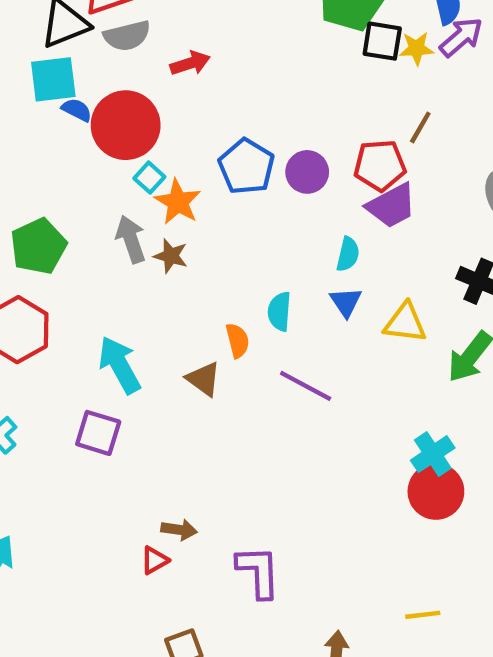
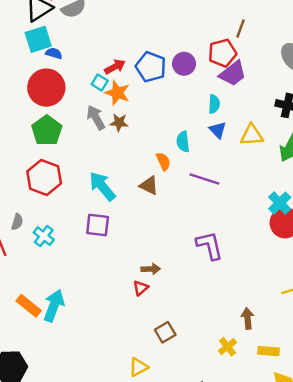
red arrow: (190, 63) -> (115, 67), moved
red circle: (126, 125) -> (46, 88), moved
purple L-shape: (258, 572) -> (210, 246), moved

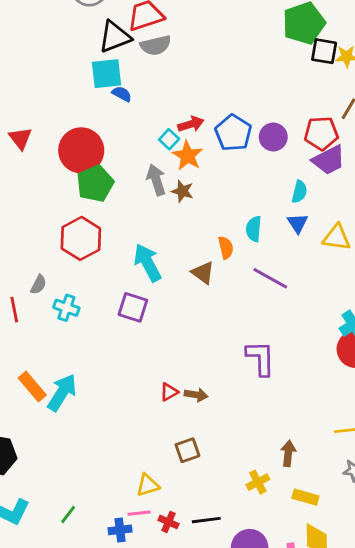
red circle: (46, 88) -> (81, 150), moved
cyan cross: (44, 236) -> (66, 308), turned -30
brown arrow: (151, 269) -> (196, 395), moved

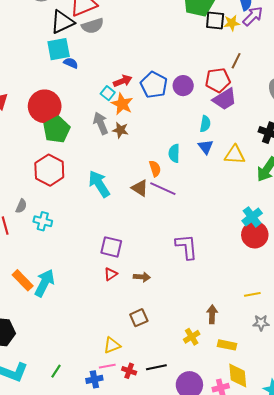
purple line: (270, 278) -> (163, 189), moved
purple square: (133, 307) -> (111, 247), moved
red triangle: (169, 392) -> (111, 274), moved

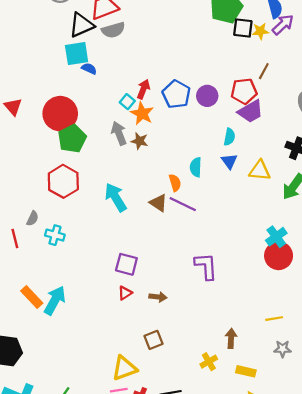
red arrow: (123, 81) -> (143, 89), turned -48
yellow triangle: (112, 345) -> (124, 368), size x1.4

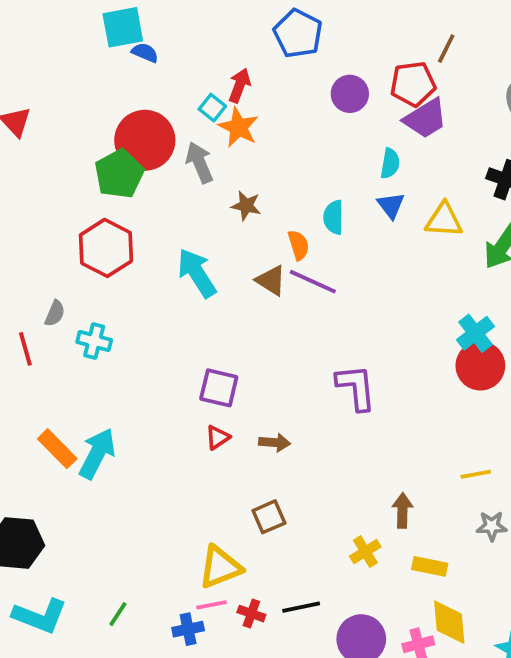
blue pentagon: (176, 94) -> (298, 33), moved
red circle: (60, 114) -> (145, 140), moved
brown star: (140, 141) -> (246, 206), moved

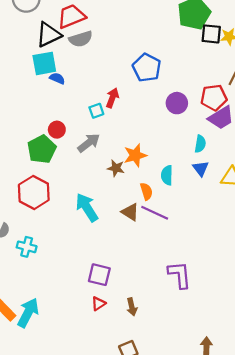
cyan square: (212, 108) -> (96, 111), turned 32
orange star: (238, 127) -> (135, 155), moved, turned 30
red circle: (145, 140) -> (57, 130), size x0.5
gray arrow: (200, 163) -> (89, 143), turned 75
brown arrow: (275, 443) -> (132, 307), turned 72

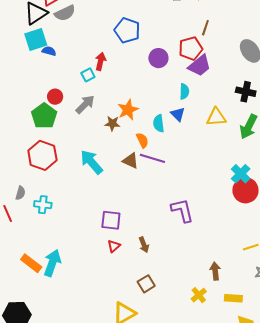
blue triangle: (201, 168) -> (178, 114), moved

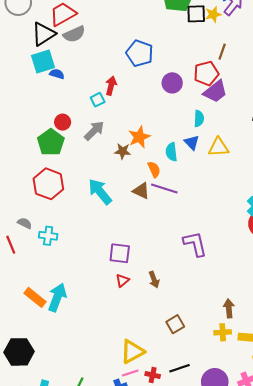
yellow triangle: (216, 117) -> (219, 147), moved
gray semicircle: (20, 193) -> (25, 223), turned -80
brown square: (146, 284) -> (175, 324), moved
yellow cross: (199, 295) -> (223, 332), moved, turned 35

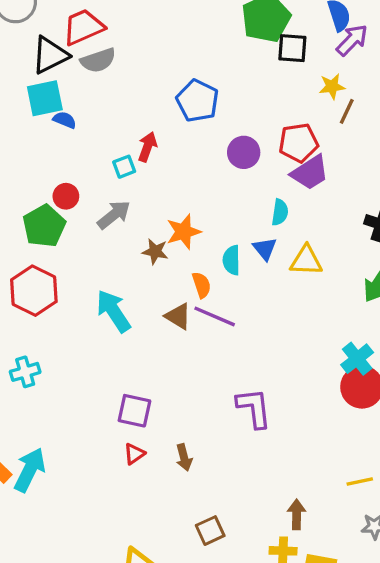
yellow star: (213, 14) -> (332, 86), moved
brown line: (222, 52) -> (347, 111), moved
cyan cross: (48, 236) -> (25, 372), turned -30

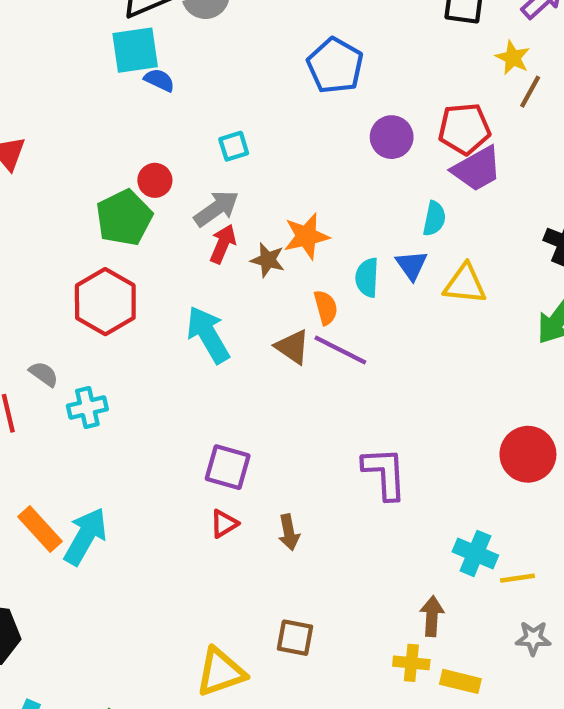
yellow star: (332, 86) -> (513, 58), turned 30
red arrow: (147, 147) -> (223, 244), moved
cyan cross: (357, 359) -> (475, 553), moved, turned -32
brown square: (210, 531) -> (295, 638), moved, turned 32

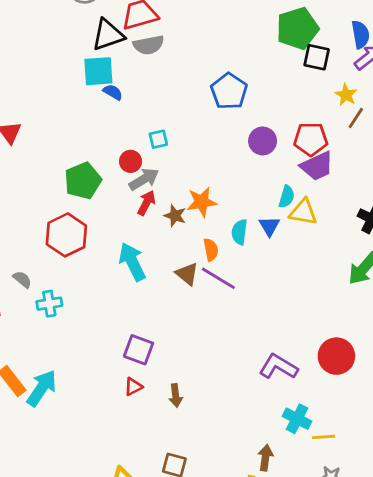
red circle: (155, 180) -> (131, 161), moved
yellow triangle: (465, 284) -> (303, 212), moved
purple L-shape: (385, 473) -> (278, 367), moved, turned -60

